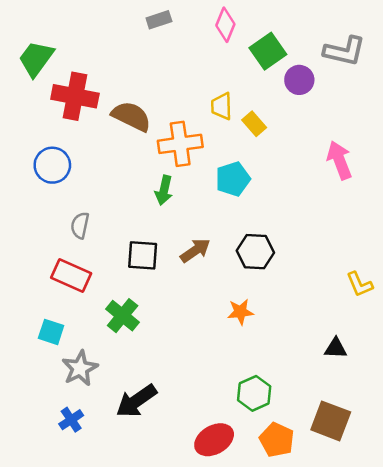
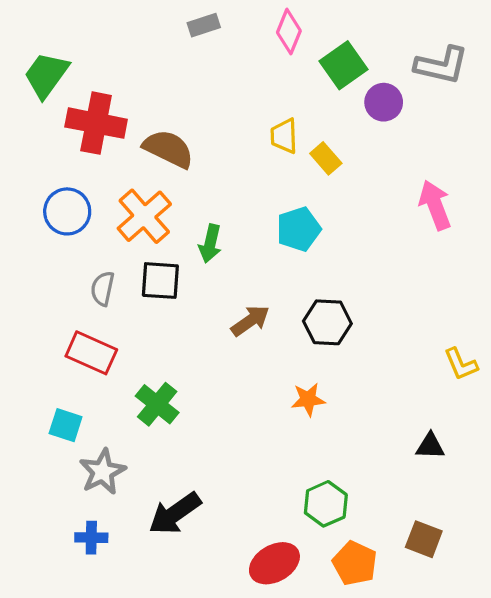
orange cross: (180, 144) -> (144, 216), moved, turned -33
black square: (143, 255) -> (160, 281), moved
blue cross: (71, 420) -> (91, 538), turned 35
brown square: (331, 421) -> (424, 539), size x0.7

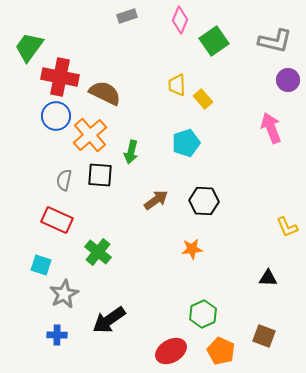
purple circle: (384, 102) -> (288, 80), moved
blue circle: (67, 211) -> (56, 116), moved

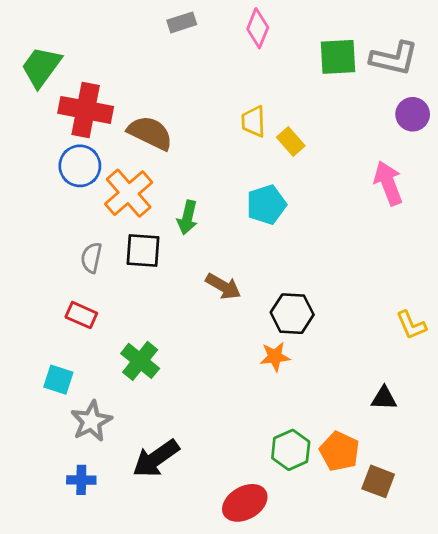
green square: (214, 41) -> (338, 57), moved, turned 32
brown arrow: (156, 200) -> (223, 286), turned 65
black hexagon: (204, 201) -> (292, 314), moved
red rectangle: (57, 220) -> (81, 315), size x0.7
orange pentagon: (221, 351) -> (339, 451), moved

